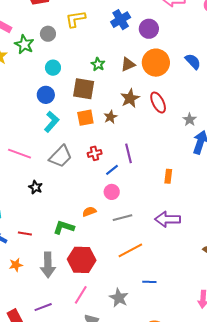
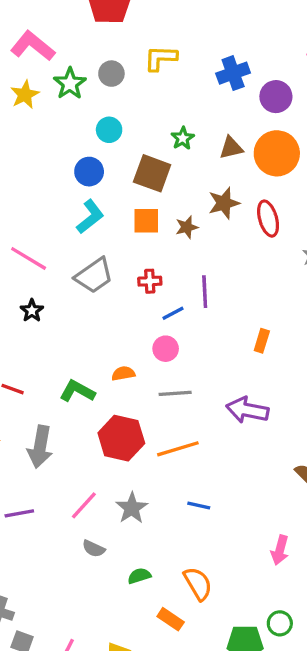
black star: (36, 187) -> (32, 311), moved
red hexagon: (82, 260) -> (121, 438), moved
gray star: (119, 298) -> (132, 508), moved

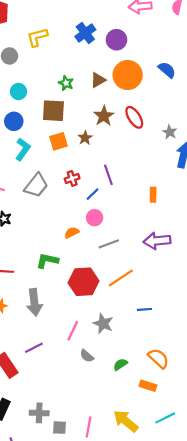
orange semicircle: (123, 374) -> (72, 233), moved
gray semicircle: (94, 549) -> (87, 356), turned 32

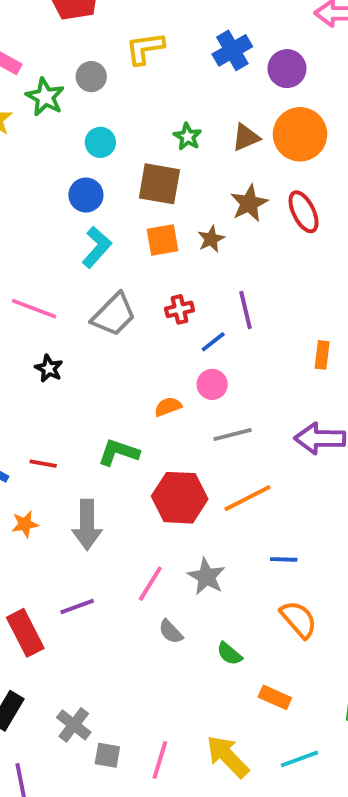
orange semicircle: (158, 358) -> (299, 619), moved
green semicircle: (120, 364) -> (229, 654), turned -112
gray cross: (39, 413) -> (74, 725), turned 30

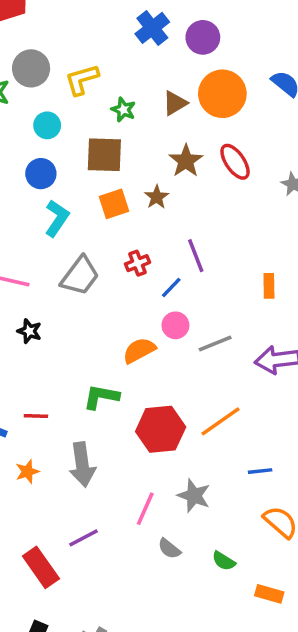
yellow L-shape: (145, 48) -> (82, 80), moved
gray circle: (91, 77) -> (31, 68), size x1.4
orange semicircle: (168, 407) -> (139, 350), size x1.4
gray line: (233, 434) -> (215, 343), moved

